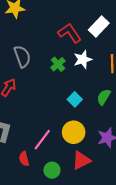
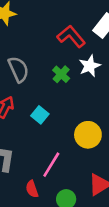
cyan square: (75, 99) -> (40, 115), moved
yellow circle: (74, 132) -> (88, 135), moved

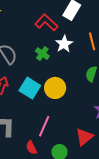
cyan square: (40, 115) -> (30, 88), size x1.5
yellow circle: (88, 135) -> (55, 88), moved

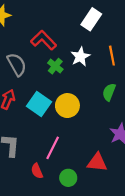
red L-shape: (46, 23) -> (44, 40), moved
red triangle: (84, 137) -> (97, 162), turned 42

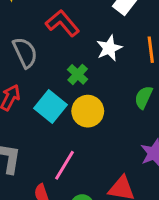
green cross: (55, 66) -> (78, 74), moved

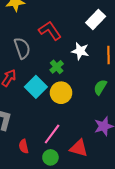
white star: (109, 48) -> (80, 51), turned 30
pink line: (64, 165) -> (52, 134), moved

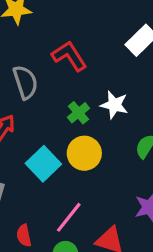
white star: (80, 51) -> (114, 105), moved
cyan square: (36, 87) -> (43, 164), moved

